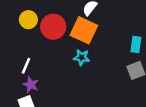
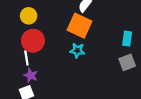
red circle: (53, 27) -> (33, 41), moved
white line: (26, 66) -> (26, 58), turned -32

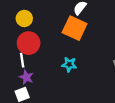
cyan star: (77, 50) -> (69, 64), moved

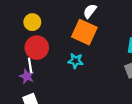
cyan star: (69, 64) -> (76, 61), moved
purple star: (26, 77) -> (27, 76), moved

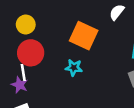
white semicircle: (90, 11) -> (117, 12), moved

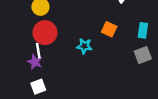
orange square: (84, 36) -> (109, 29), moved, size x0.6

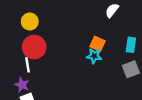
cyan star: (84, 46) -> (94, 56), moved
purple star: (35, 62) -> (22, 85), moved

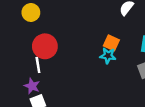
yellow circle: (30, 21) -> (31, 12), moved

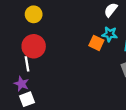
yellow circle: (31, 12) -> (34, 14), moved
cyan star: (108, 56) -> (110, 34), moved

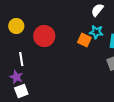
yellow circle: (34, 14) -> (16, 26), moved
red circle: (34, 46) -> (44, 36), moved

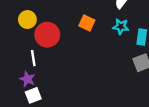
red circle: (44, 36) -> (47, 35), moved
orange square: (84, 40) -> (87, 23), moved

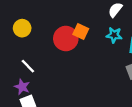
red circle: (47, 35) -> (66, 38), moved
white line: (33, 58) -> (28, 66), turned -35

